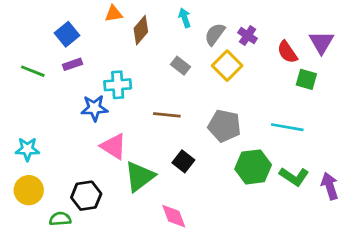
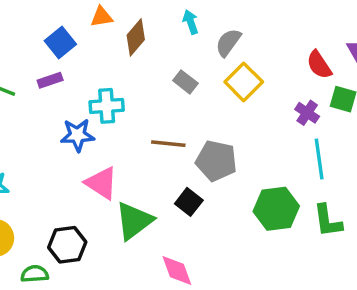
blue square: (67, 34) -> (60, 43), moved
purple cross: (248, 36) -> (307, 113), moved
gray pentagon: (224, 126) -> (216, 161), moved
cyan line: (287, 127) -> (319, 159), turned 72
green L-shape: (294, 176) -> (328, 221), turned 48

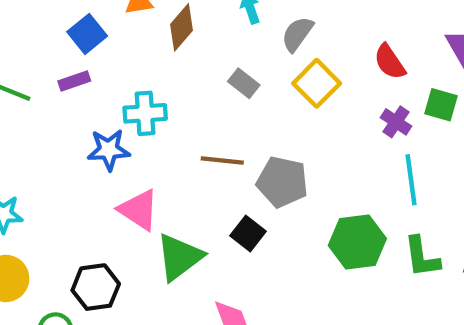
red semicircle: (319, 65) -> (390, 62), moved

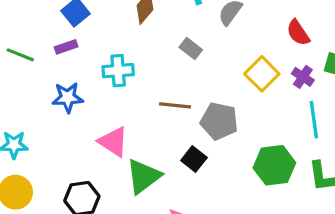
yellow square: (317, 83) -> (262, 74), moved
blue star: (109, 150) -> (68, 97), moved

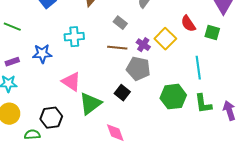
red semicircle: (298, 33) -> (188, 24), moved
purple rectangle: (66, 47) -> (12, 62), moved
purple cross: (303, 77) -> (143, 45), moved
brown line: (175, 105) -> (117, 48), moved

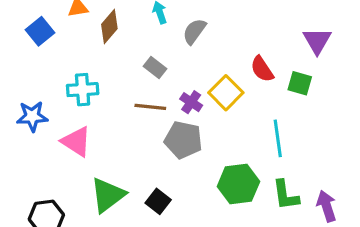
pink triangle: (71, 82) -> (76, 142), moved
black square: (122, 93) -> (158, 201), moved

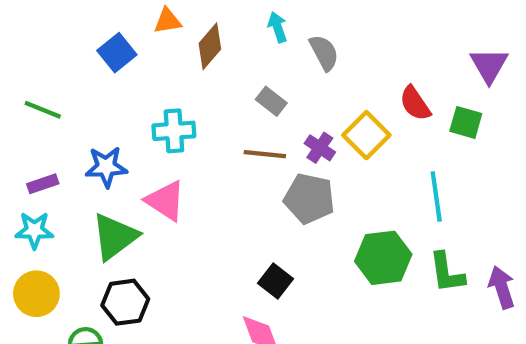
gray semicircle: (194, 31) -> (324, 53), turned 116
green triangle: (108, 195) -> (115, 237), moved

